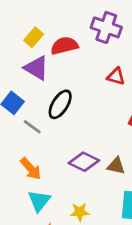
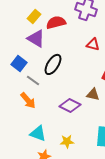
brown triangle: (116, 166) -> (93, 94), moved
orange arrow: (31, 169) -> (28, 100), moved
cyan triangle: (39, 201) -> (38, 133), turned -48

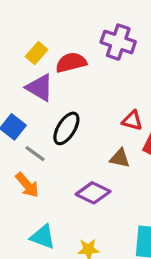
red triangle: (93, 44) -> (132, 121), moved
brown triangle: (93, 94) -> (120, 158), moved

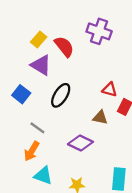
red semicircle: (71, 62) -> (64, 46), turned 65
gray line: (35, 154) -> (37, 128), moved
orange arrow: (27, 185) -> (32, 151), moved, turned 72

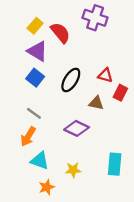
blue square: (21, 94) -> (35, 78), moved
black ellipse: (61, 95) -> (71, 80), moved

